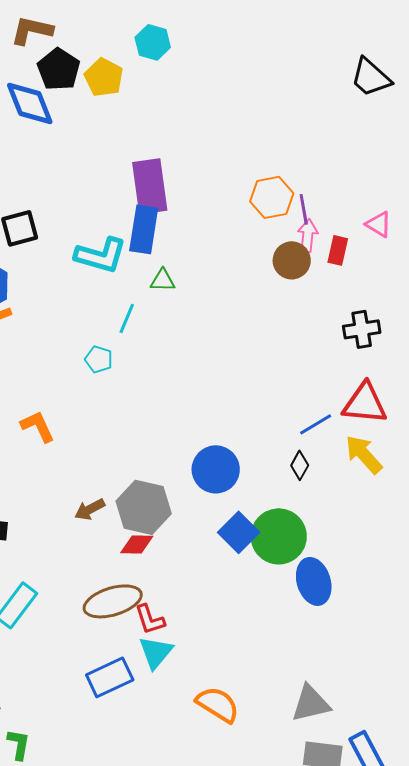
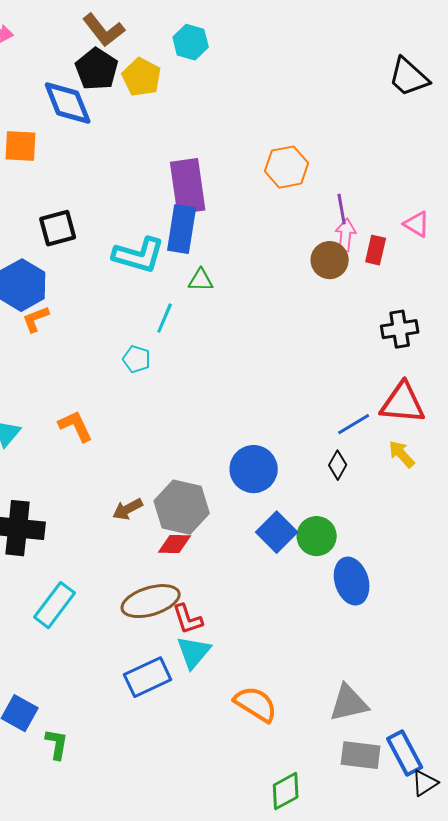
brown L-shape: (32, 30) -> (104, 30), moved, turned -141
orange hexagon: (272, 197) -> (287, 167), moved
yellow arrow: (364, 454) -> (402, 454), size x0.7
green circle: (279, 536) -> (317, 536), size x0.7

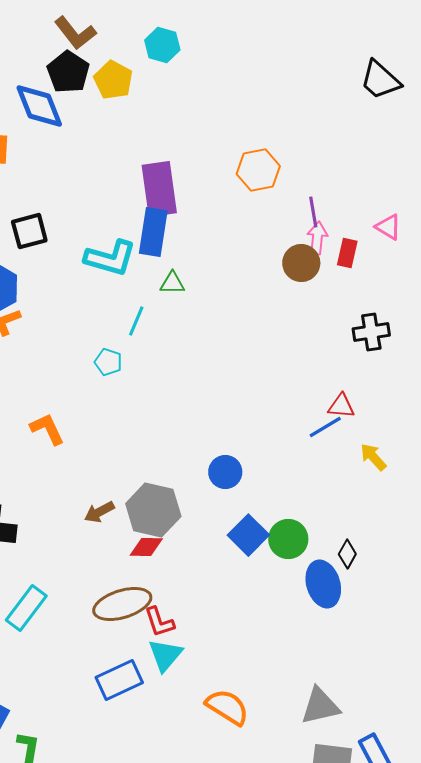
red triangle: (403, 403) -> (341, 406), moved, size x0.6
black diamond: (338, 465) -> (347, 554), moved
blue circle: (254, 469) -> (225, 472), size x0.7

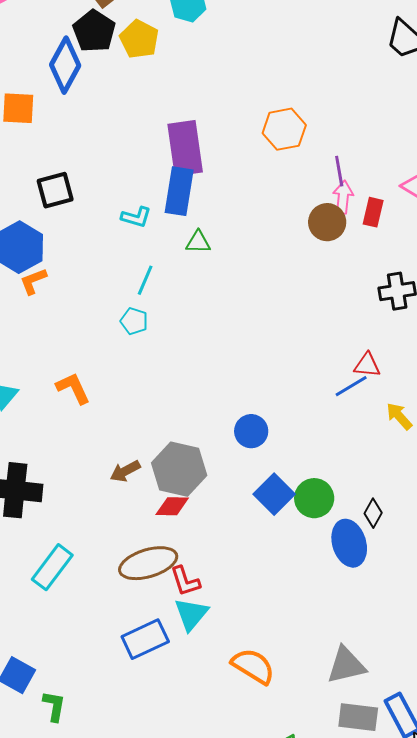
blue diamond: (39, 106) -> (65, 65), turned 50
cyan L-shape: (110, 258) -> (136, 217), size x0.6
cyan line: (136, 321) -> (145, 280), moved

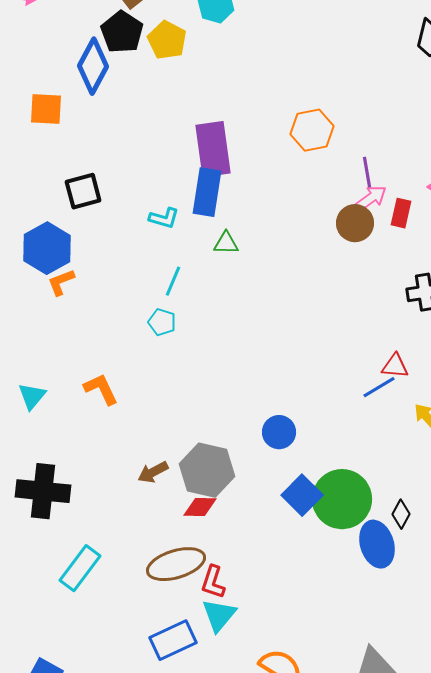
pink arrow: (343, 197) -> (371, 198), turned 48
green circle: (314, 498) -> (342, 499), size x1.5
red L-shape: (185, 581) -> (213, 582), turned 36

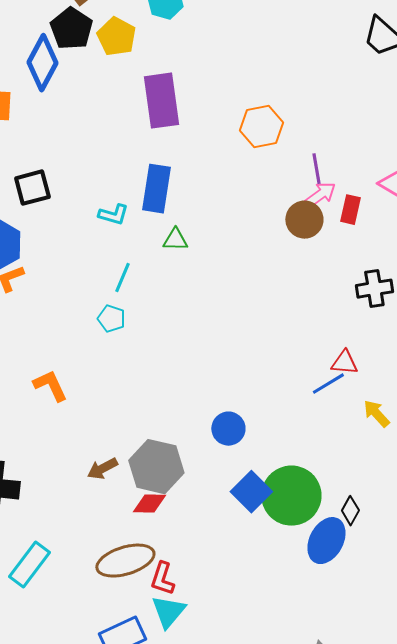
purple rectangle: (213, 149) -> (161, 101), moved
blue ellipse: (377, 544) -> (326, 541), turned 45

